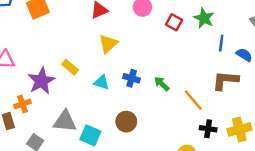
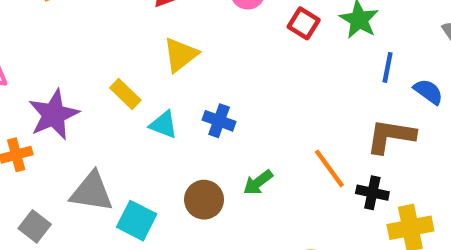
yellow rectangle: (70, 67) -> (125, 94), moved
green arrow: (162, 84) -> (258, 182), moved, turned -84
black cross: (208, 129) -> (372, 193), moved

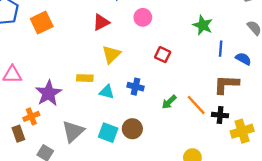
red square: (304, 23) -> (163, 55), moved
yellow rectangle: (125, 94) -> (85, 78), turned -35
green arrow: (258, 182) -> (169, 102), moved
gray triangle: (92, 192) -> (73, 131), turned -45
cyan square: (137, 221) -> (108, 133), moved

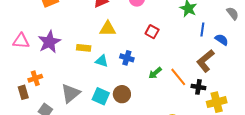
yellow triangle: (111, 54) -> (108, 29), turned 42
brown L-shape: (226, 84) -> (205, 61), turned -45
purple star: (48, 93) -> (49, 42), moved

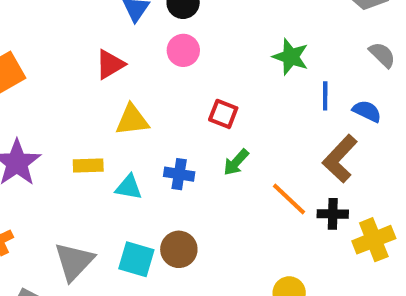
green arrow: (155, 73) -> (236, 162), moved

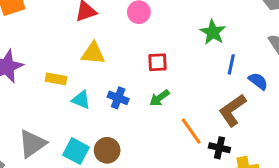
red square: (223, 114) -> (158, 62), turned -36

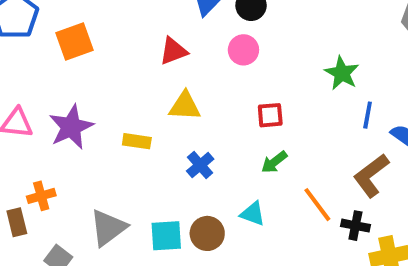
blue cross: (118, 98) -> (200, 165), moved, turned 30
cyan triangle: (81, 100) -> (253, 214), moved
cyan square: (76, 151) -> (166, 236), turned -30

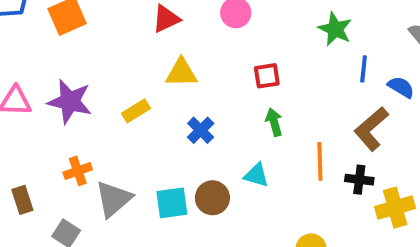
purple star: (71, 127) -> (70, 101), turned -30
yellow rectangle: (137, 141) -> (136, 111), turned -36
green arrow: (274, 162) -> (274, 122), turned 116
orange cross: (41, 196) -> (78, 171), moved
orange line: (317, 205) -> (320, 161), turned 39

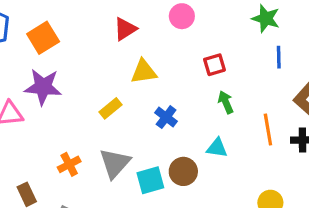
blue line: (364, 69) -> (279, 57), moved
purple star: (70, 101) -> (43, 87), moved
gray triangle: (114, 199) -> (115, 163), moved

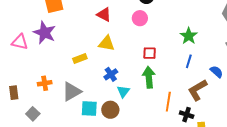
red triangle: (125, 29) -> (104, 15), turned 42
green arrow: (226, 102) -> (149, 77), size x1.5
cyan triangle: (217, 148) -> (123, 92), moved, turned 40

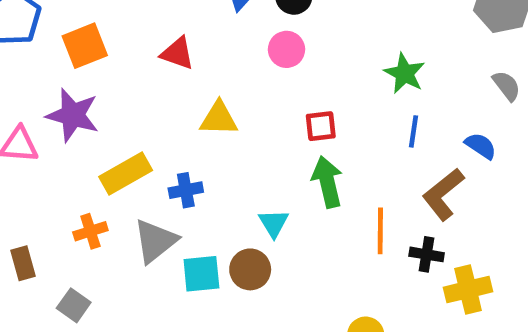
red triangle: (104, 15) -> (177, 53), moved
yellow rectangle: (80, 58) -> (126, 173), moved, size x1.5
blue cross: (111, 74) -> (186, 190), moved, turned 32

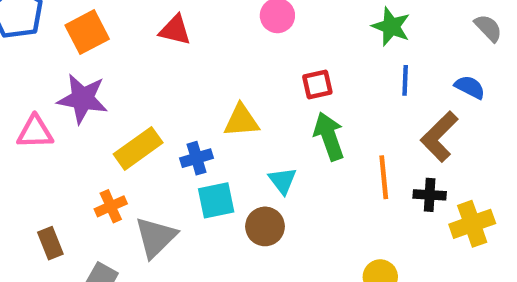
yellow triangle: (219, 118) -> (241, 121), moved
gray triangle: (155, 241) -> (156, 237), moved
cyan square: (201, 274) -> (216, 200), moved

